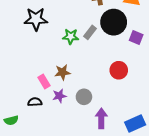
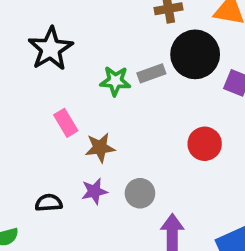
black star: (36, 19) -> (51, 49), turned -30
gray rectangle: (90, 32) -> (151, 73), turned 32
pink rectangle: (44, 81) -> (66, 123), moved

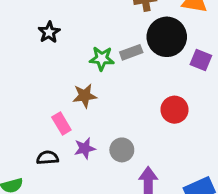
black star: (51, 49) -> (49, 32), size x0.6
pink rectangle: (66, 123) -> (61, 124), moved
brown star: (100, 148) -> (85, 96), moved

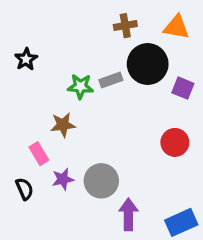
red circle: (175, 110) -> (175, 142), moved
gray circle: (122, 150) -> (101, 181), size x1.4
black semicircle: (48, 158) -> (24, 189), turned 70

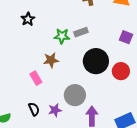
black circle: (148, 64) -> (96, 61), moved
purple star: (63, 179) -> (55, 110), moved
black semicircle: (24, 189) -> (34, 109), moved

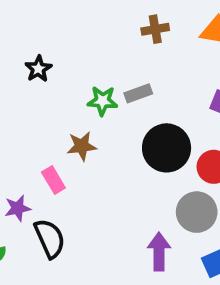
gray circle: (75, 95) -> (197, 212), moved
black semicircle: (34, 109) -> (50, 238), size x1.5
purple star: (55, 110) -> (18, 208), moved

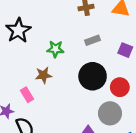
black star: (38, 69) -> (18, 30), size x1.6
gray rectangle: (138, 93) -> (93, 40), moved

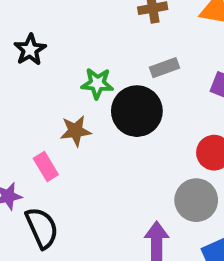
black star: (18, 30) -> (30, 50), size x0.7
black circle: (93, 76) -> (137, 111), moved

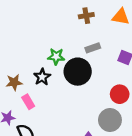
black star: (30, 50) -> (42, 77), moved
brown star: (76, 131) -> (14, 82), moved

